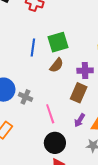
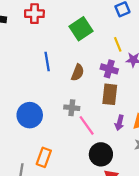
green square: (58, 42) -> (81, 29), moved
purple cross: (85, 71) -> (109, 69), turned 35
gray cross: (25, 97) -> (72, 108), moved

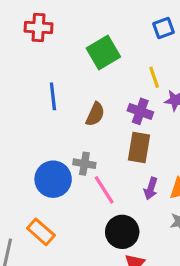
blue circle: (30, 115) -> (53, 179), moved
orange rectangle: (44, 157) -> (41, 232), turned -72

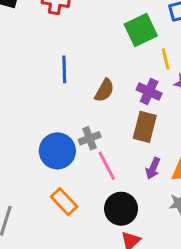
green square: (103, 53) -> (141, 30), moved
gray cross: (84, 164) -> (90, 138), turned -35
orange rectangle: (41, 232) -> (64, 202), moved

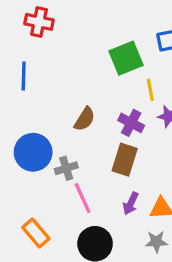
blue line: (64, 69) -> (24, 76), moved
blue circle: (57, 151) -> (33, 152), moved

